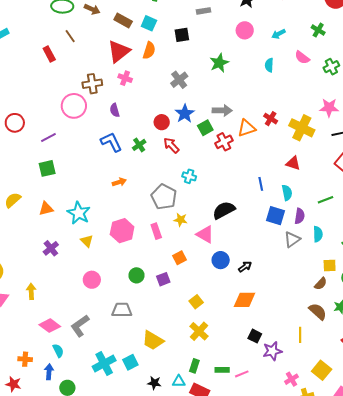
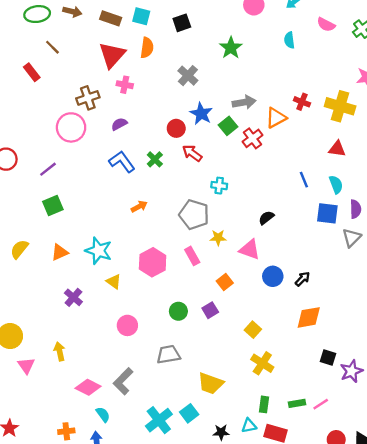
purple semicircle: (115, 110) -> (119, 124), turned 88
black semicircle: (224, 210) -> (266, 218), size x0.6

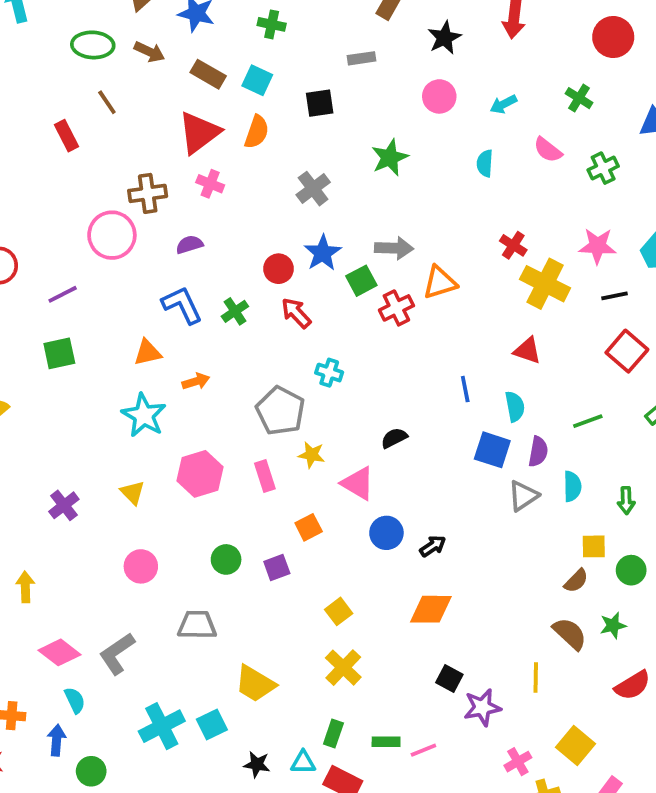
red cross: (302, 102) -> (513, 245), moved
cyan star: (99, 251) -> (144, 415), moved
orange triangle: (60, 252) -> (148, 353), moved

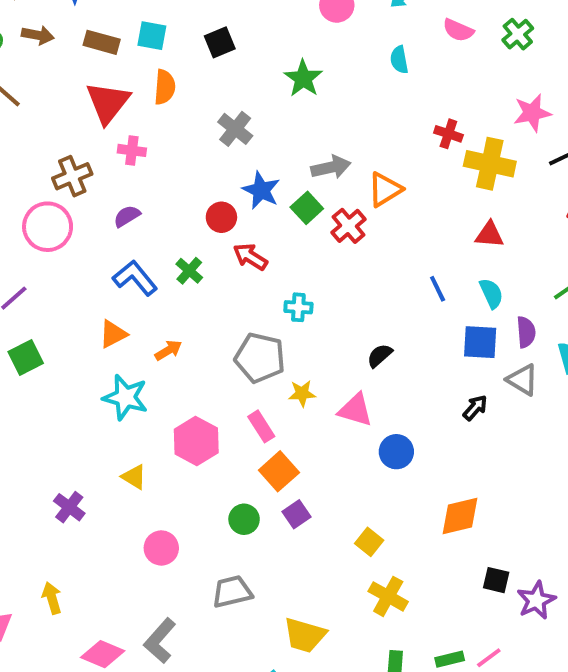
gray triangle: (523, 496) -> (523, 380), turned -40
orange square: (309, 527) -> (279, 471), moved, size x1.4
black arrow: (433, 546) -> (475, 408), moved

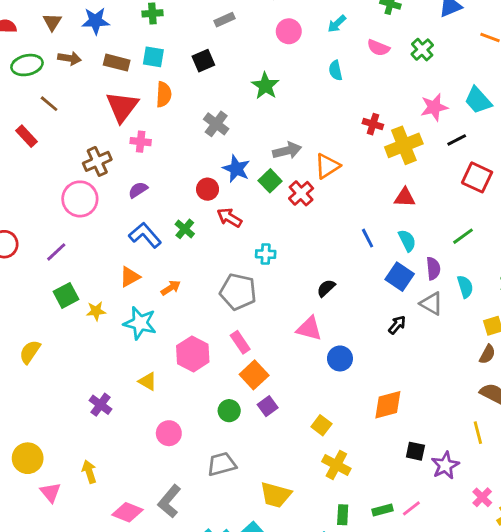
yellow cross: (490, 164) -> (404, 145), turned -33
blue square: (480, 342) -> (400, 277), turned 32
yellow star: (302, 393) -> (96, 311), moved

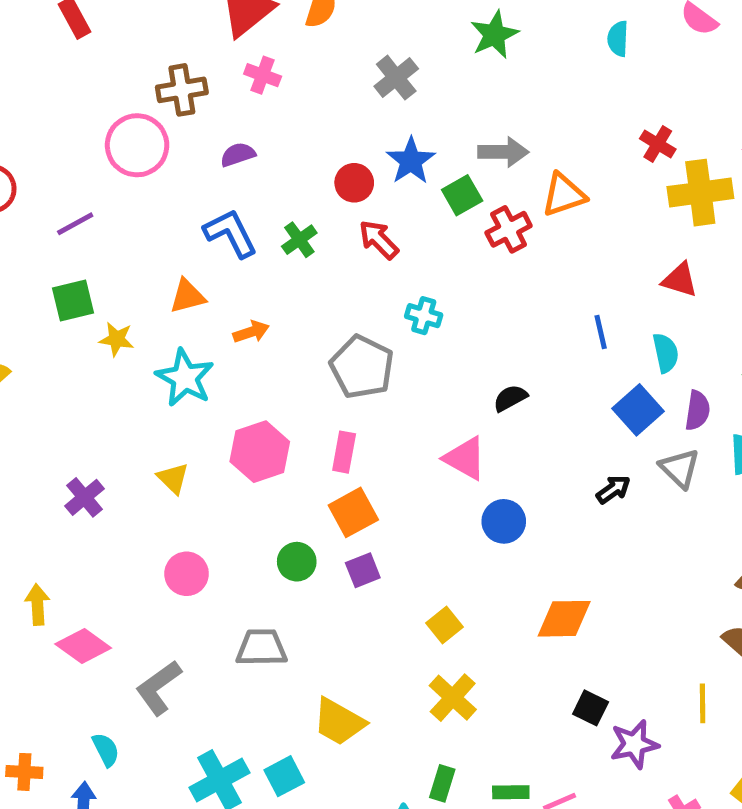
pink rectangle: (240, 342) -> (344, 452), turned 30
pink diamond: (128, 512) -> (83, 646), moved

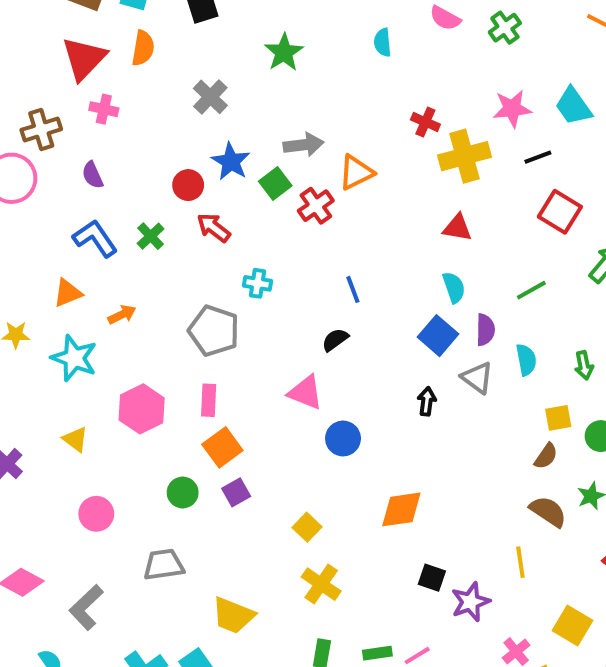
purple semicircle: (238, 155) -> (93, 175), turned -88
blue line: (601, 332) -> (353, 289), moved
black arrow: (613, 489) -> (427, 401), turned -40

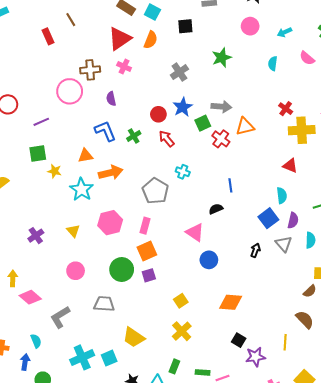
red cross: (316, 206) -> (221, 139), turned -30
orange arrow: (122, 315) -> (111, 173), size x1.6
green circle: (183, 493) -> (122, 269), size x1.5

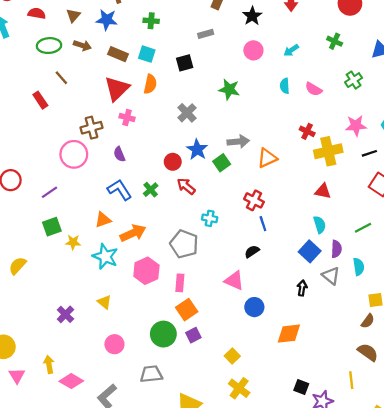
green star: (222, 58) -> (229, 89), turned -30
pink semicircle: (307, 58) -> (314, 89), moved
red cross: (221, 139) -> (254, 200), moved
pink hexagon: (110, 223) -> (146, 271), moved
orange diamond: (231, 302) -> (289, 334), moved

